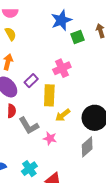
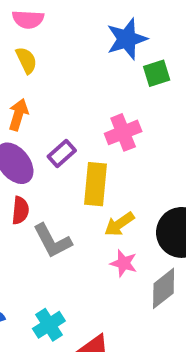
pink star: (50, 138) -> (124, 263), moved

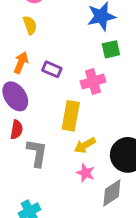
green square: (157, 73) -> (111, 49), moved
purple rectangle: (62, 153) -> (52, 69), moved, turned 60
gray L-shape: (52, 241) -> (37, 153), turned -148

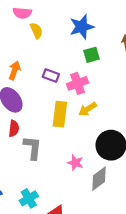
yellow semicircle: (30, 25) -> (36, 31), moved
purple rectangle: (52, 69) -> (51, 76), moved
yellow arrow: (85, 145) -> (88, 109), moved

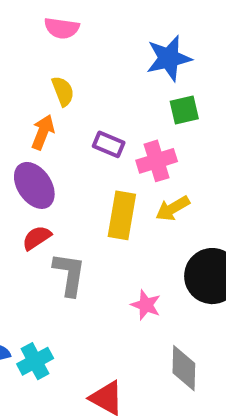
yellow semicircle: (36, 31) -> (63, 91), moved
red semicircle: (14, 129) -> (37, 238), turned -133
gray diamond: (99, 179) -> (184, 368), moved, turned -55
cyan cross: (29, 198) -> (35, 361), moved

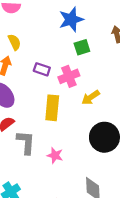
yellow arrow: (173, 208) -> (91, 97), moved
pink star: (146, 305) -> (55, 155), moved

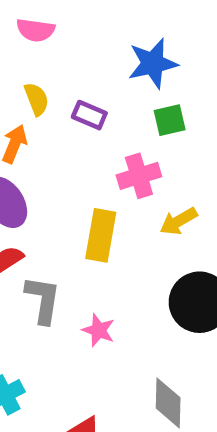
purple rectangle: (42, 69) -> (89, 115), moved

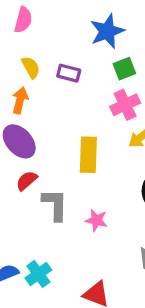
pink semicircle: (36, 30) -> (23, 20), turned -75
pink cross: (139, 176) -> (125, 105), moved

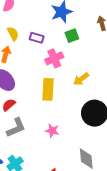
pink cross: (125, 105) -> (54, 58), moved
gray L-shape: (55, 205) -> (16, 128), moved, turned 65

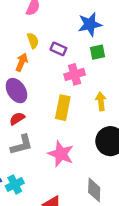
yellow arrow: (81, 79) -> (101, 101), turned 112
pink star: (52, 131) -> (61, 154), size x1.6

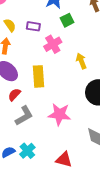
yellow rectangle: (63, 108) -> (38, 76), moved

